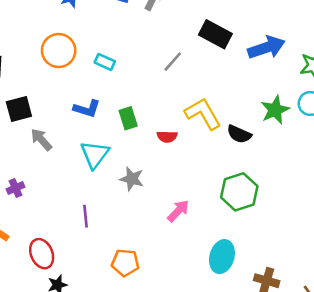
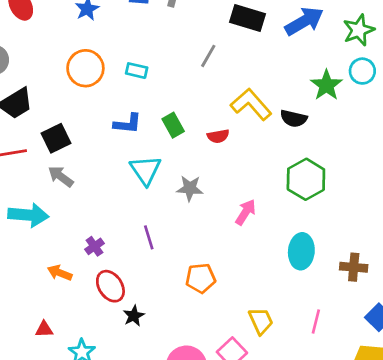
gray arrow: (41, 140) -> (61, 176), moved
purple cross: (15, 188) -> (94, 246), moved

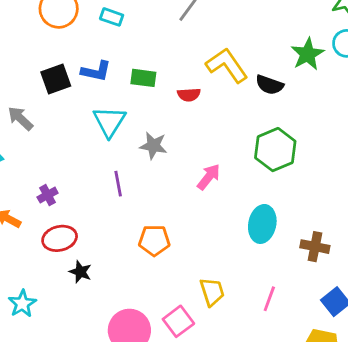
green rectangle: (173, 125) -> (143, 78), turned -60
black square: (56, 138) -> (56, 79), moved
purple line: (149, 237) -> (118, 184), moved
red ellipse: (110, 286) -> (60, 238), turned -76
black star: (134, 316) -> (80, 272), turned -30

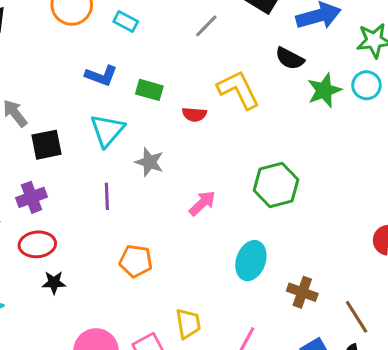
black square: (56, 79) -> (47, 145), moved
black semicircle: (270, 85) -> (290, 58), moved
purple cross: (48, 195) -> (31, 197), size x1.4
black star: (80, 272) -> (54, 282), turned -30

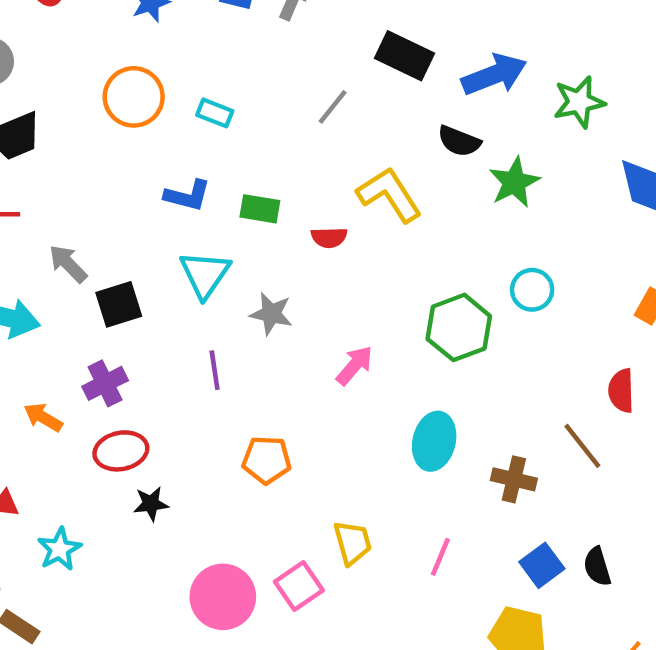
cyan circle: (367, 85) -> (532, 290), moved
brown line: (357, 317) -> (582, 446), moved

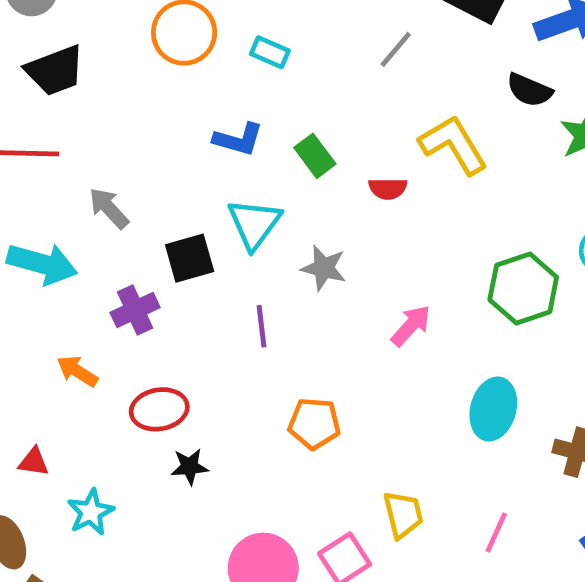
green rectangle: (260, 209) -> (315, 156), turned 42
black square: (119, 304) -> (190, 258), moved
purple cross: (105, 383) -> (135, 310), moved

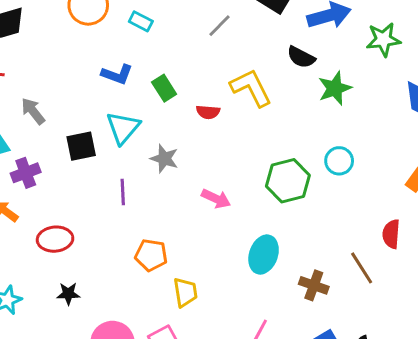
purple cross: (135, 310) -> (26, 173), moved
pink arrow: (411, 326) -> (216, 199), turned 68
black star: (190, 467) -> (68, 294), moved
yellow trapezoid: (403, 514) -> (185, 292), moved

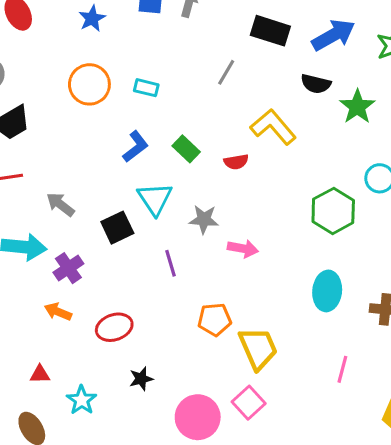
blue L-shape: (117, 74) -> (136, 147), turned -44
pink arrow: (216, 199) -> (243, 249), moved
yellow trapezoid: (185, 292) -> (258, 348), size x1.4

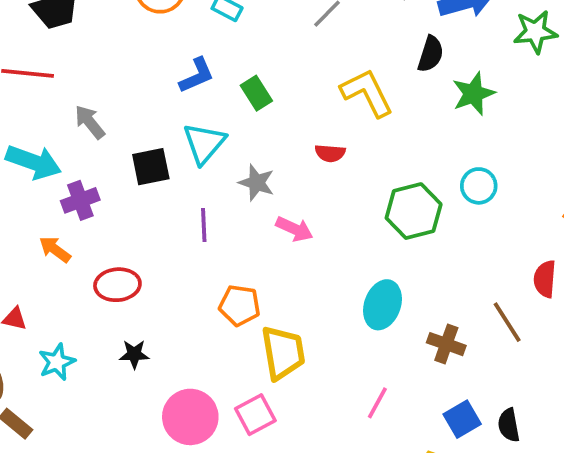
black semicircle: (316, 84) -> (431, 54), turned -100
red semicircle: (236, 162) -> (330, 153), moved

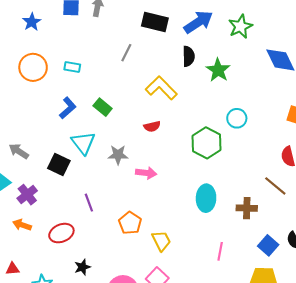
black square: (151, 167) -> (59, 164), turned -35
purple line: (204, 225) -> (89, 203), moved
orange pentagon: (240, 305) -> (130, 223), turned -30
yellow trapezoid: (283, 353) -> (161, 241), size x0.7

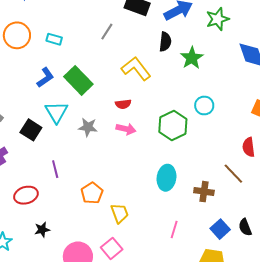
green rectangle: (103, 107) -> (78, 80), size x1.6
pink arrow: (146, 173) -> (126, 129), moved

